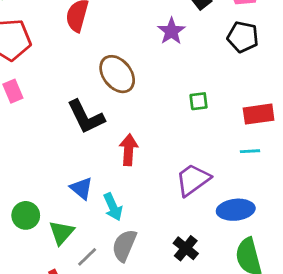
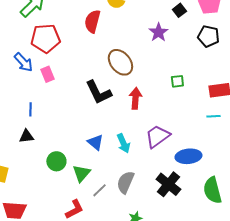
red arrow: (129, 150) -> (135, 98), moved
purple trapezoid: (193, 180) -> (157, 136), moved
cyan arrow: (113, 207) -> (123, 143), moved
blue ellipse: (236, 210) -> (188, 156), moved
black cross: (186, 248) -> (168, 184), size x1.4

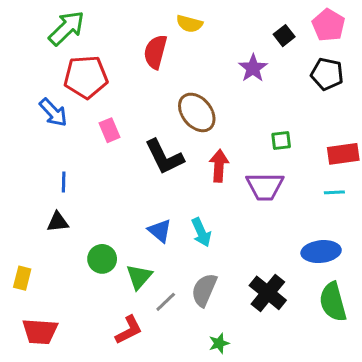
pink rectangle: (47, 74) -> (109, 130), moved
purple trapezoid: (157, 136) -> (265, 186), moved, turned -144
blue ellipse: (188, 156) -> (321, 252), moved

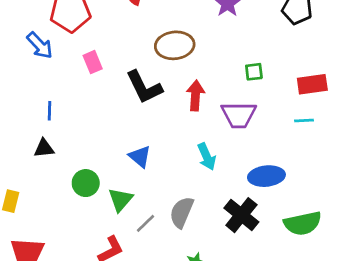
brown ellipse: (197, 112) -> (175, 45), turned -57
cyan arrow: (201, 232) -> (207, 157), moved
blue ellipse: (321, 252) -> (266, 176), moved
green semicircle: (333, 302) -> (303, 223), turned -87

